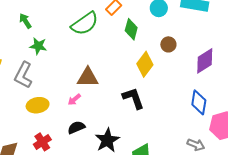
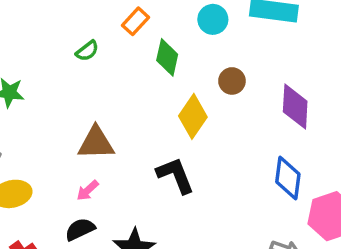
green semicircle: (85, 24) -> (87, 51), size x0.5
purple diamond: (205, 61) -> (295, 107), turned -52
pink arrow: (74, 100) -> (88, 190), moved

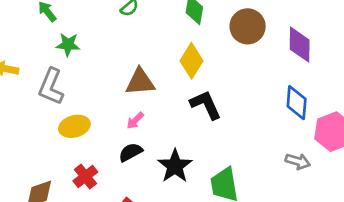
brown circle: (232, 81) -> (248, 26), size x1.6
yellow diamond: (193, 116) -> (191, 61), moved

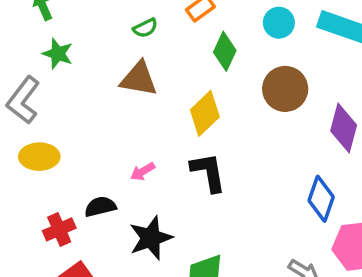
brown triangle: (140, 82) -> (139, 79), moved
pink arrow: (135, 121) -> (143, 172), moved
red cross: (85, 176) -> (59, 229), moved

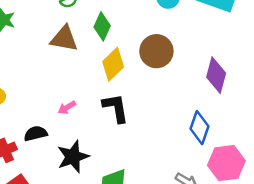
green diamond: (225, 51) -> (102, 26), moved
brown circle: (285, 89) -> (156, 51), moved

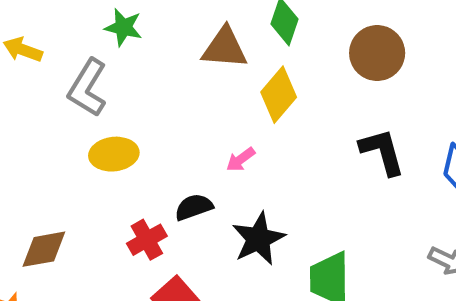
yellow diamond: (113, 64) -> (279, 95), moved
black L-shape: (116, 108) -> (382, 152), moved

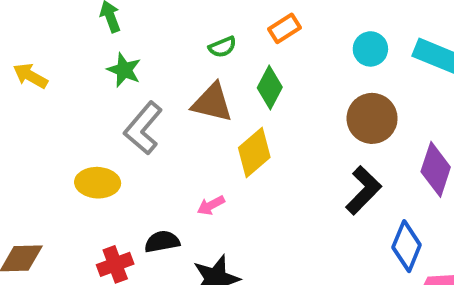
brown circle: (377, 53) -> (372, 118), moved
gray L-shape: (88, 88) -> (143, 128), moved
black L-shape: (382, 152) -> (363, 190), moved, turned 51

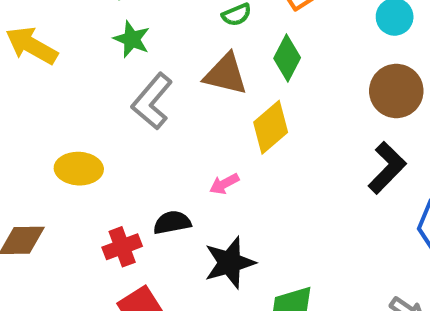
yellow arrow: (30, 76) -> (32, 46), size x1.4
yellow ellipse: (98, 183) -> (79, 169), moved

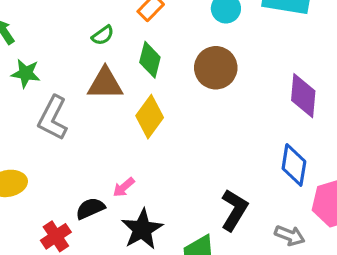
brown circle: (396, 91) -> (216, 68), moved
black L-shape: (387, 168) -> (234, 210), moved
pink arrow: (224, 184) -> (124, 187), moved

